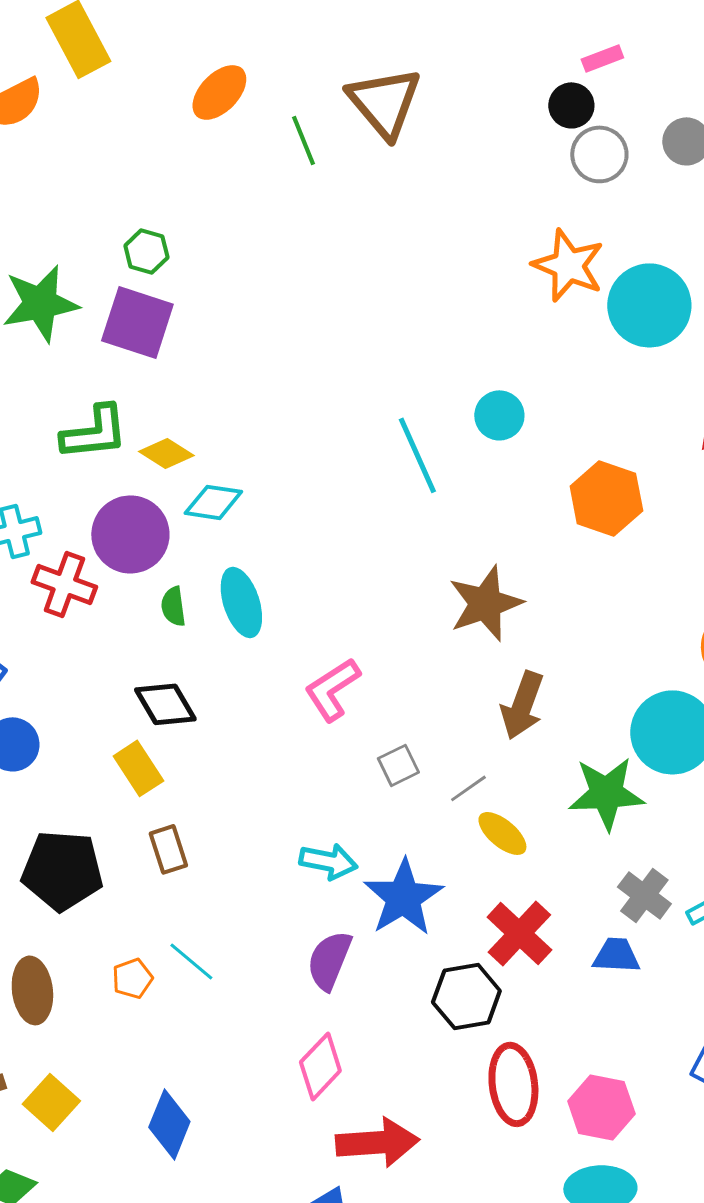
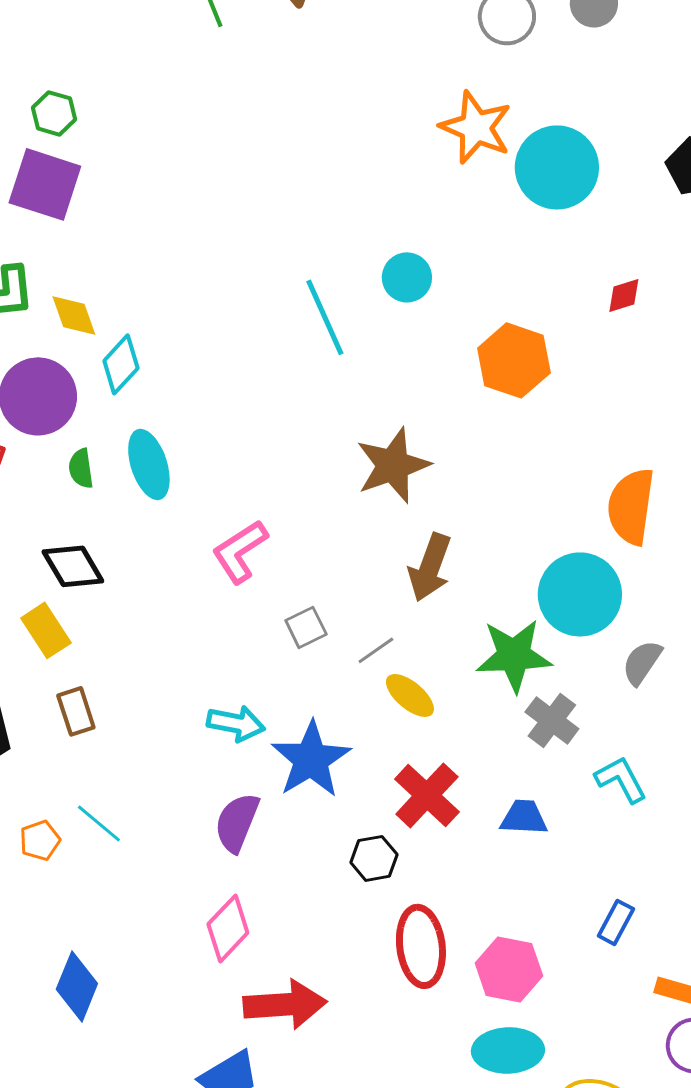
yellow diamond: (166, 453) -> (74, 315), turned 38
cyan diamond: (213, 502) -> (121, 364), turned -56
gray cross: (644, 895) -> (552, 720), moved
black hexagon: (466, 996) -> (374, 858), size x0.7

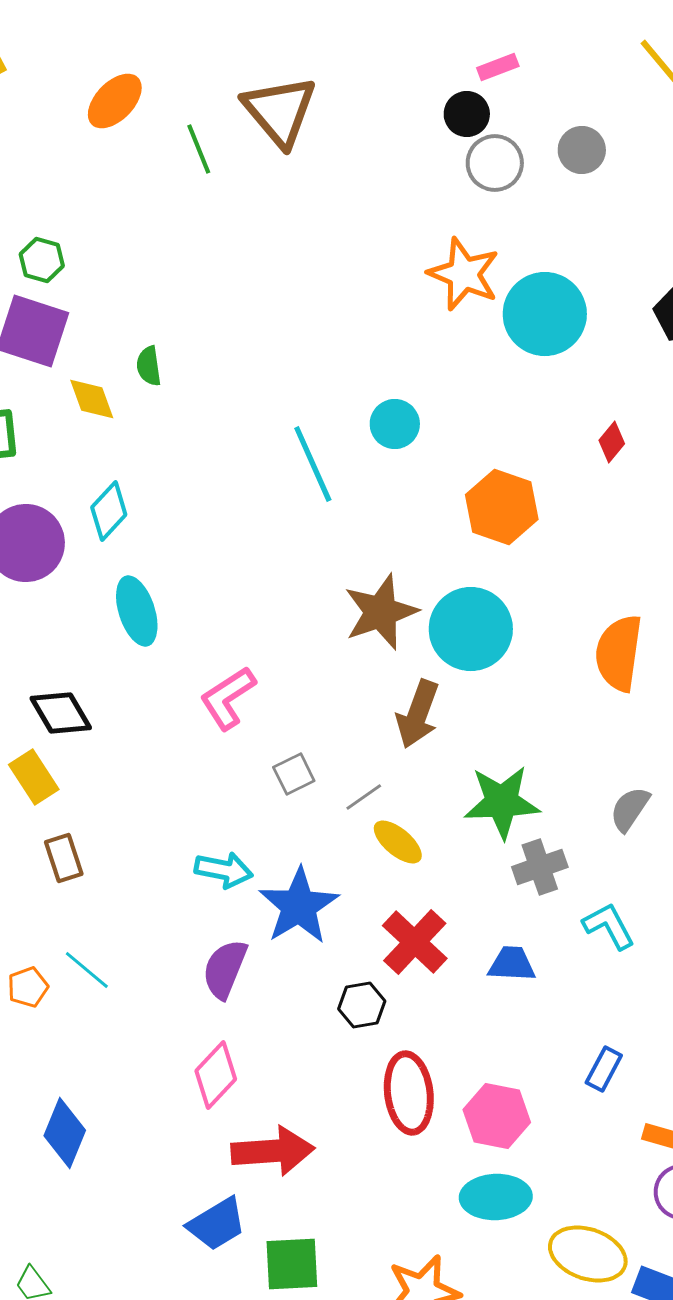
red diamond: (624, 295) -> (612, 442), turned -33
yellow diamond: (74, 315) -> (92, 399), moved
green semicircle: (81, 468) -> (149, 366), moved
cyan circle: (580, 594) -> (471, 629), moved
gray cross: (552, 720) -> (540, 867), turned 34

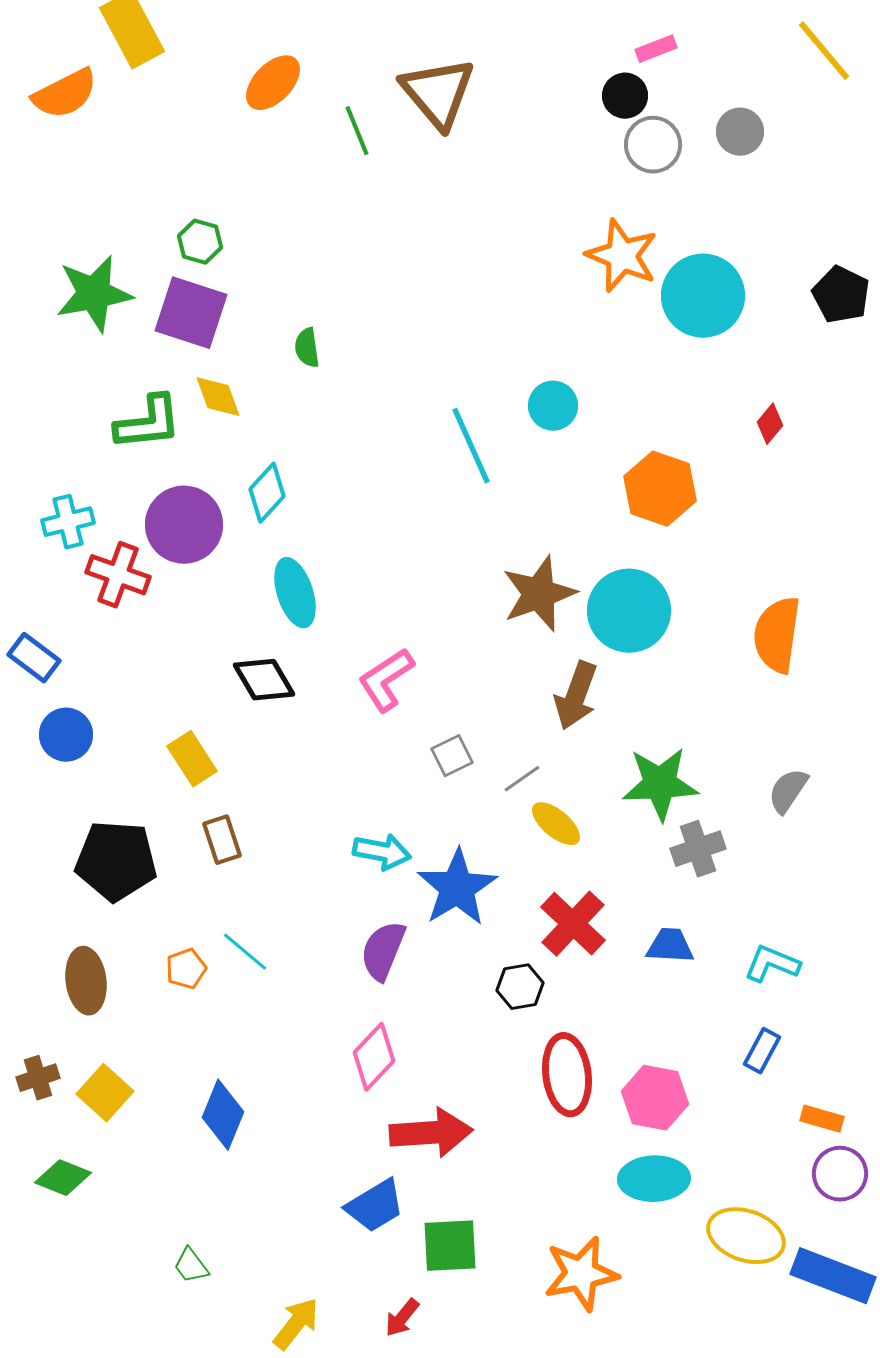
yellow diamond: (92, 399) -> (218, 397), moved
black diamond: (61, 713) -> (264, 680), moved
cyan L-shape: (609, 926) -> (772, 964), moved, turned -40

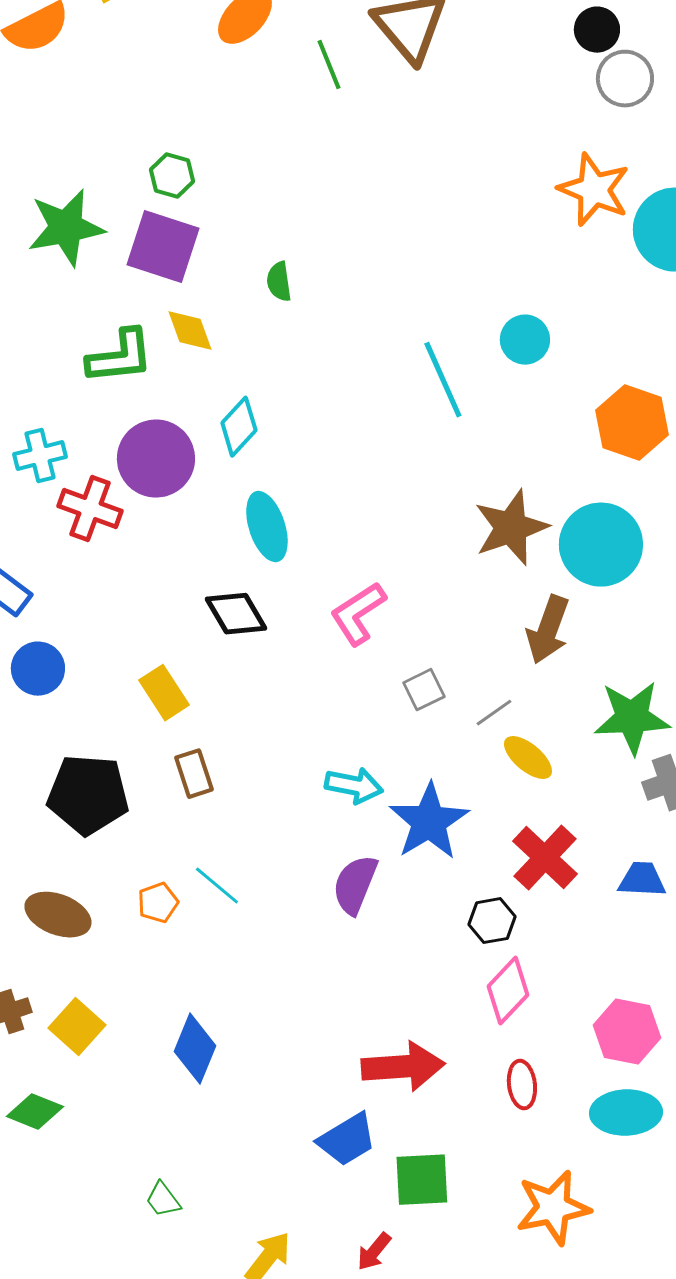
brown ellipse: (86, 981) -> (58, 915), turned -62
pink diamond: (374, 1057) -> (508, 991), moved
red ellipse: (567, 1075) -> (522, 1085), moved, size x0.6

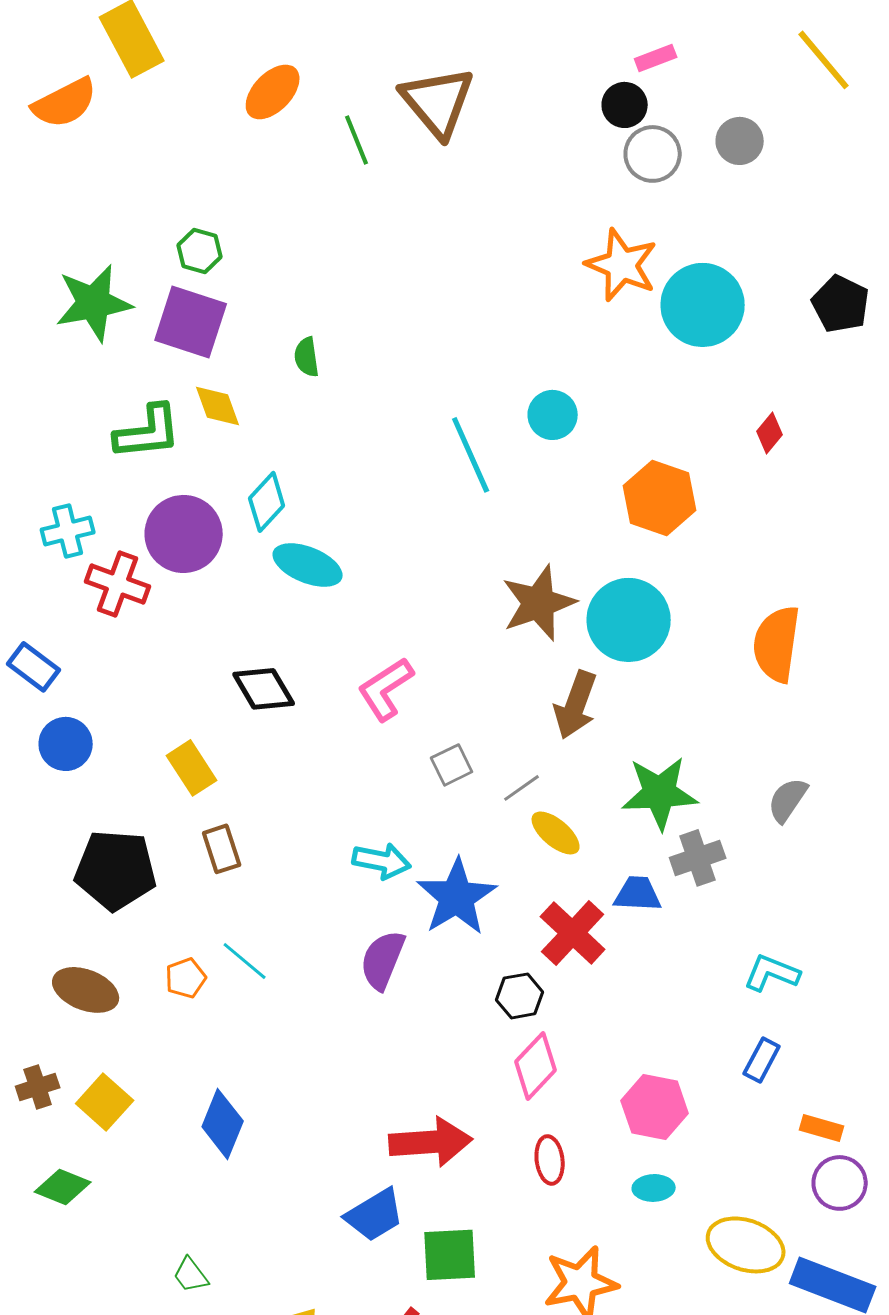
cyan ellipse: (267, 527) -> (308, 565), moved, turned -50
blue trapezoid: (642, 880) -> (638, 894), moved
cyan ellipse: (626, 1113) -> (654, 1188), size x0.6

